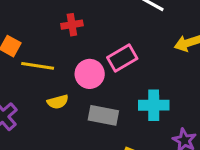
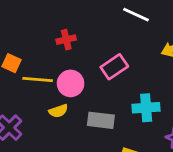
pink circle: (90, 74) -> (71, 83), moved

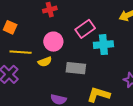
yellow line: (38, 79) -> (21, 52), moved
cyan cross: (146, 108) -> (103, 45), moved

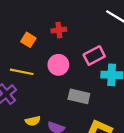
orange square: (10, 27) -> (28, 40), moved
yellow semicircle: (45, 62) -> (33, 121), moved

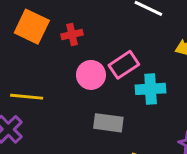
orange square: (28, 40) -> (32, 27), moved, size x1.6
pink circle: (58, 65) -> (91, 75), moved

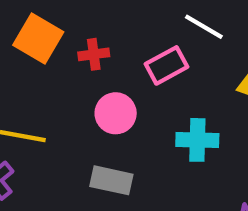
pink rectangle: (124, 65) -> (166, 65), moved
gray rectangle: (108, 123) -> (111, 180), moved

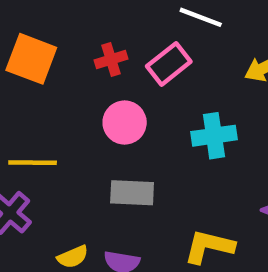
red cross: (94, 54) -> (111, 59), moved

